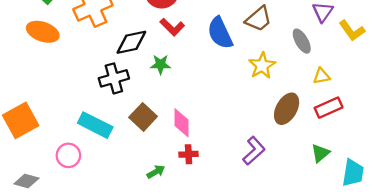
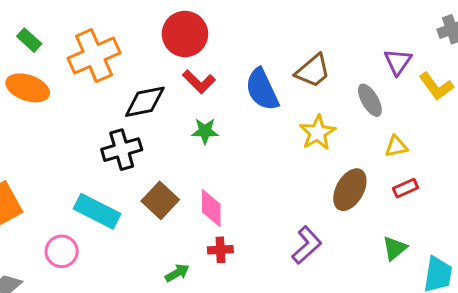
green star: (161, 64) -> (205, 131), moved
red rectangle: (329, 108) -> (405, 188), size x0.7

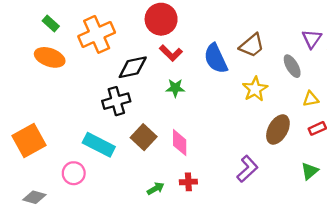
red cross: (220, 250) -> (188, 182), moved

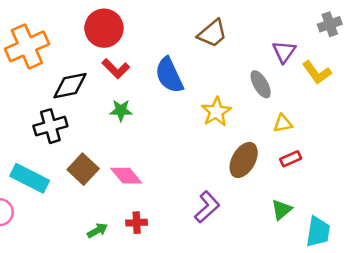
brown trapezoid: (252, 45) -> (212, 33), moved
pink diamond: (180, 143) -> (126, 176), turned -40

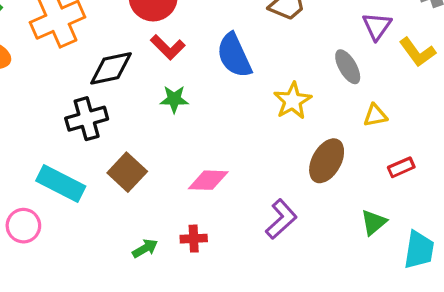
red rectangle: (291, 159) -> (401, 167), moved
pink diamond: (126, 176) -> (208, 180), moved, turned -48

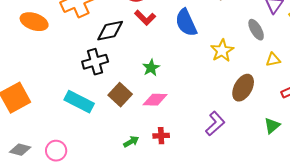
green star: (174, 99) -> (151, 68), moved, turned -30
pink diamond: (208, 180) -> (155, 100), moved
pink circle: (23, 226) -> (56, 151), moved

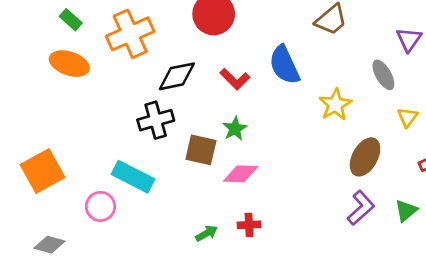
red L-shape: (145, 18) -> (235, 79), moved
yellow triangle: (273, 60) -> (407, 117), turned -42
brown square: (120, 95) -> (201, 150), moved, turned -30
purple L-shape: (215, 124) -> (361, 208), moved
pink circle: (56, 151) -> (100, 206), moved

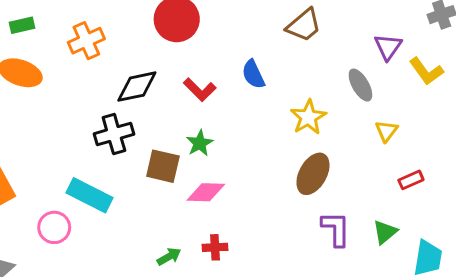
green rectangle: (71, 20) -> (22, 25), turned -55
orange cross: (130, 34) -> (86, 41), size x0.7
blue semicircle: (284, 65) -> (253, 74), size x0.7
brown ellipse: (365, 157) -> (313, 174), moved
purple L-shape: (361, 208) -> (336, 229), turned -48

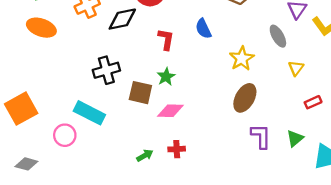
black diamond: (137, 87) -> (122, 19), moved
red L-shape: (200, 90) -> (166, 39), turned -125

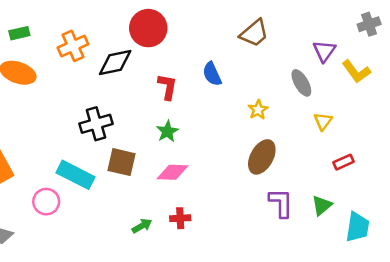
yellow star: (242, 58) -> (258, 110), size x0.7
brown square: (140, 93) -> (121, 162), moved

